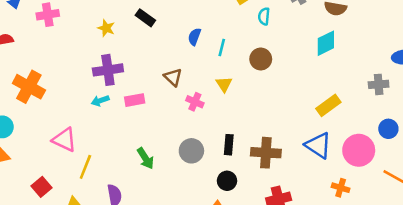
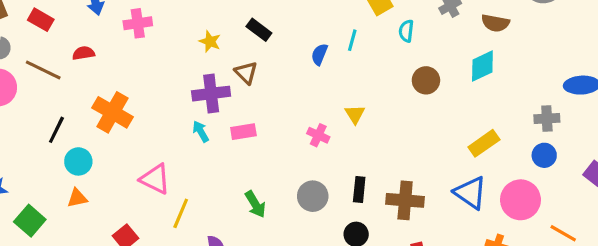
cyan line: (222, 47) -> (352, 40), moved
brown circle: (261, 59) -> (426, 80), moved
brown triangle: (173, 77) -> (246, 73), moved
cyan arrow: (100, 101) -> (201, 131), turned 78
blue circle: (388, 129) -> (544, 155), moved

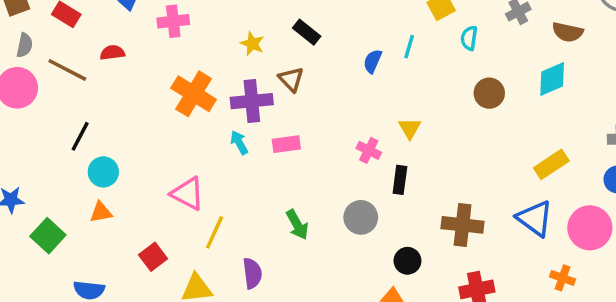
orange cross: (112, 112) -> (194, 94), moved
black rectangle: (359, 190) -> (400, 180), moved

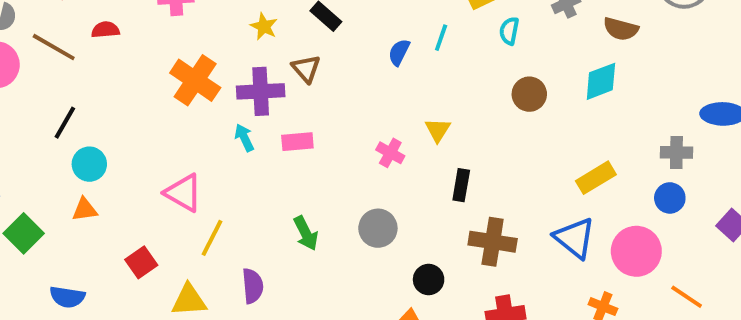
black rectangle: (400, 180) -> (461, 185), moved

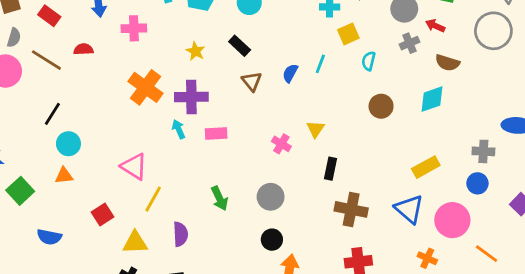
brown triangle: (306, 69) -> (252, 81), moved
black circle: (429, 280) -> (272, 240), moved

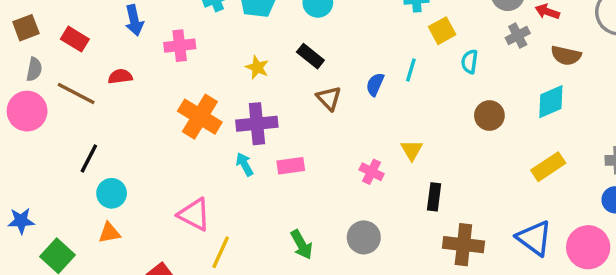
yellow rectangle: (426, 167) -> (548, 167), moved

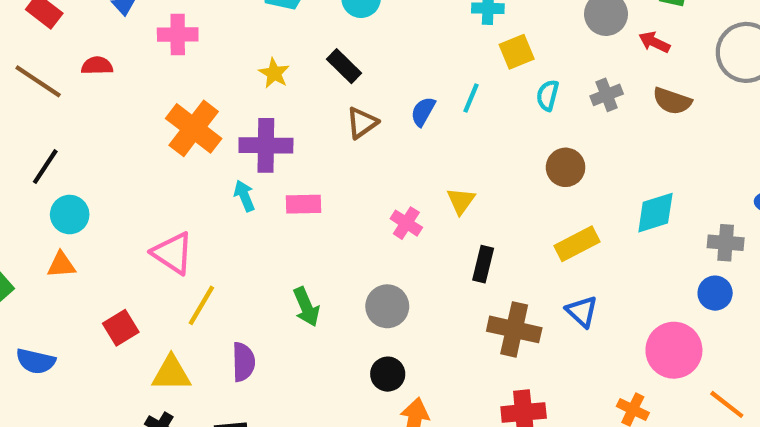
gray cross: (518, 36) -> (607, 95), moved
brown triangle: (329, 98) -> (362, 123), turned 32
cyan diamond: (551, 102) -> (655, 213), moved
yellow rectangle: (548, 167) -> (577, 244), moved
blue triangle: (534, 238) -> (582, 311), moved, size x0.7

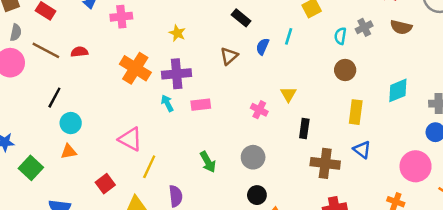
red semicircle: (97, 66) -> (79, 52), moved
black rectangle: (344, 66) -> (241, 18), moved
cyan semicircle: (548, 95) -> (340, 36), moved
yellow rectangle: (577, 244) -> (356, 112), turned -50

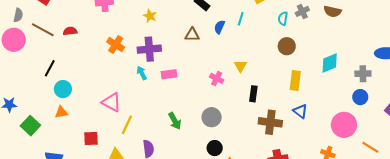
brown triangle: (229, 56) -> (192, 35), turned 42
orange cross: (135, 68) -> (116, 44), size x0.7
red square: (105, 184) -> (91, 138), turned 35

